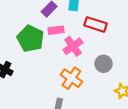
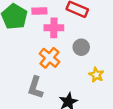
pink cross: (73, 46) -> (54, 28), turned 30

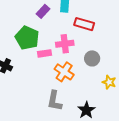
pink rectangle: (39, 11) -> (45, 53), moved

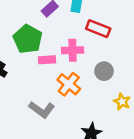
gray L-shape: (55, 101) -> (42, 110), moved, turned -70

